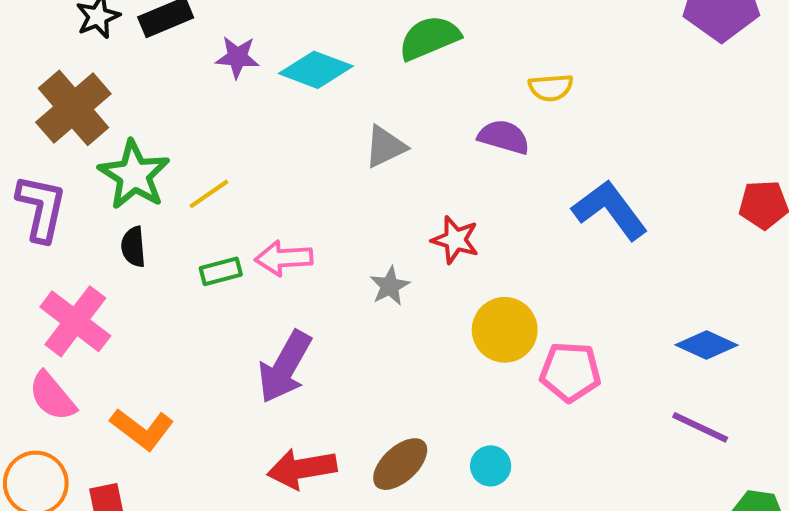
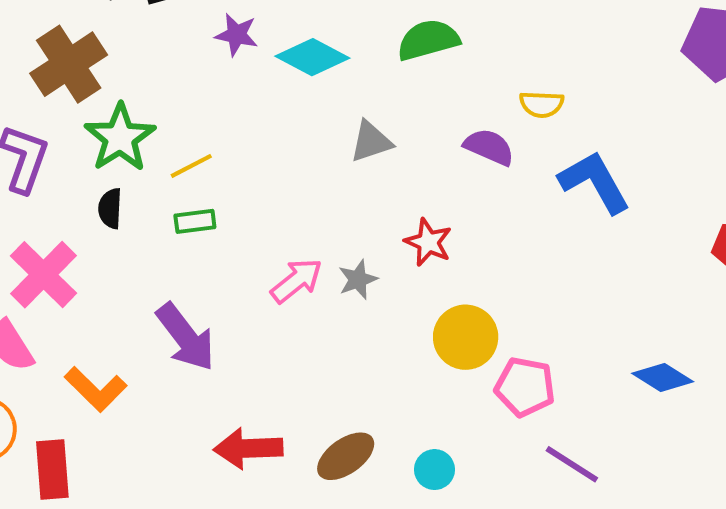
blue L-shape: (610, 210) -> (595, 182), moved
pink arrow: (284, 258) -> (296, 281), moved, turned 138
green rectangle: (221, 271) -> (195, 221), moved
purple arrow: (285, 367) -> (186, 337), moved, turned -74
purple line: (700, 427) -> (572, 464), moved

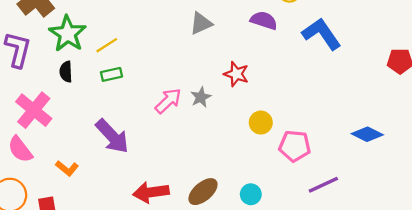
yellow circle: (466, 337) -> (261, 123), size x0.7
orange L-shape: (96, 389) -> (67, 168), size x0.7
purple line: (572, 464) -> (323, 185), turned -52

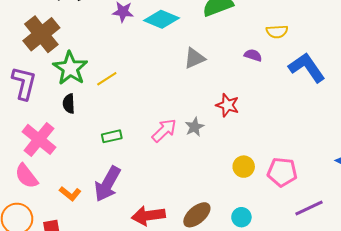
purple semicircle: (264, 20) -> (253, 55), size x0.7
green rectangle: (111, 74) -> (112, 136), moved
yellow circle: (261, 123) -> (244, 167), moved
purple arrow: (112, 136) -> (107, 184), moved, turned 72

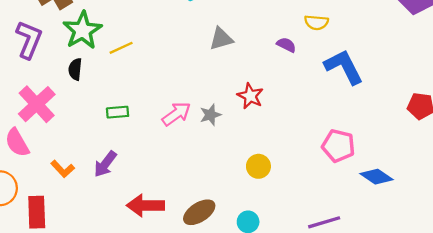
pink pentagon: (282, 172) -> (338, 146), moved
purple arrow: (107, 184) -> (105, 164), size x0.7

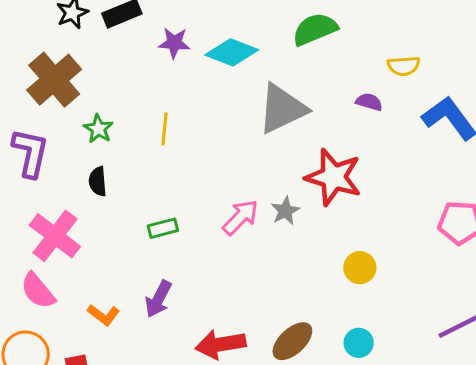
green star: (82, 30) -> (98, 129), size x0.6
gray triangle: (221, 39) -> (282, 109), size x1.6
yellow line: (121, 48) -> (164, 129), moved, turned -50
red star: (250, 96) -> (333, 177), size x1.6

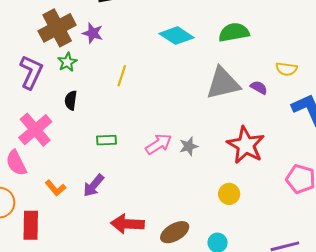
purple star: (174, 43) -> (93, 33), moved
gray triangle: (282, 109) -> (223, 83), moved
green star: (98, 129) -> (67, 62), moved
red star: (333, 177) -> (246, 145), moved

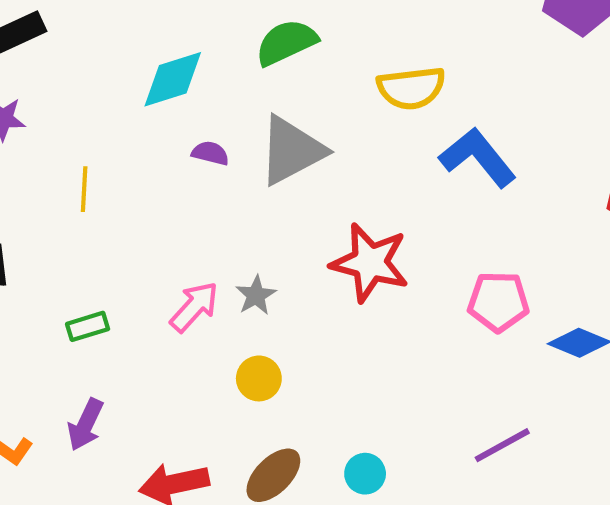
cyan diamond: (177, 36) -> (173, 79), turned -36
yellow semicircle: (286, 69) -> (411, 88), size x1.5
purple semicircle: (259, 87) -> (210, 153), moved
yellow circle: (229, 194) -> (259, 378), moved

